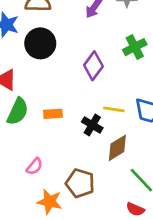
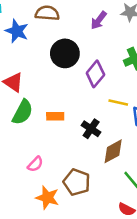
black circle: (40, 43) -> (65, 53), moved
yellow line: (114, 109) -> (118, 103), moved

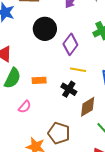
yellow line: (118, 103) -> (78, 70), moved
pink semicircle: (35, 164) -> (25, 107), moved

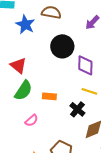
purple diamond: (70, 44) -> (85, 65), turned -45

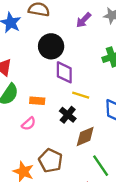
purple diamond: (85, 65) -> (64, 72), moved
pink semicircle: (31, 120) -> (29, 124), moved

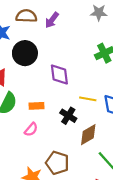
purple arrow: (84, 20) -> (52, 20), moved
black circle: (51, 46) -> (25, 53), moved
yellow line: (81, 95) -> (88, 99), moved

